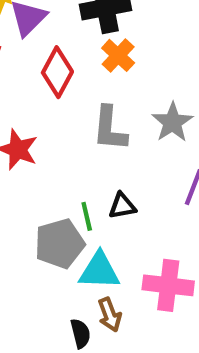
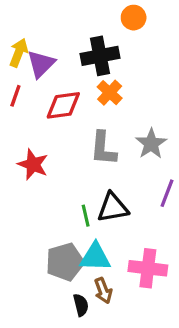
red diamond: (57, 72) -> (63, 105), turned 54
black triangle: (122, 206) -> (113, 208), size x1.5
gray pentagon: (60, 244) -> (65, 262), moved

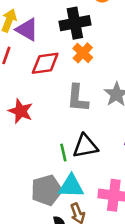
purple triangle: (41, 64) -> (27, 30), turned -45

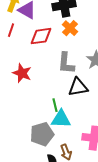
black triangle: (85, 146) -> (78, 87), moved
cyan triangle: (71, 186) -> (61, 119), moved

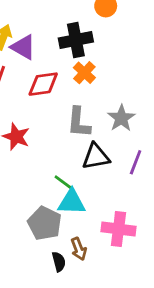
green line: (55, 105) -> (63, 182), turned -40
gray pentagon: (42, 134) -> (45, 223), turned -30

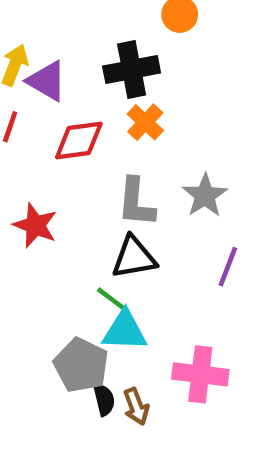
black triangle: (96, 157) -> (134, 257), moved
black semicircle: (59, 262) -> (104, 400), moved

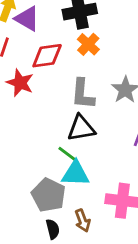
red star: (35, 225) -> (20, 83), moved
black semicircle: (104, 400) -> (53, 229), moved

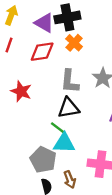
purple triangle: (27, 19) -> (44, 23), moved
red star: (20, 83) -> (21, 91), moved

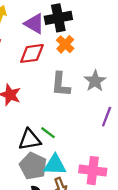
black triangle: (69, 108) -> (30, 140), moved
cyan triangle: (64, 143) -> (55, 165), moved

